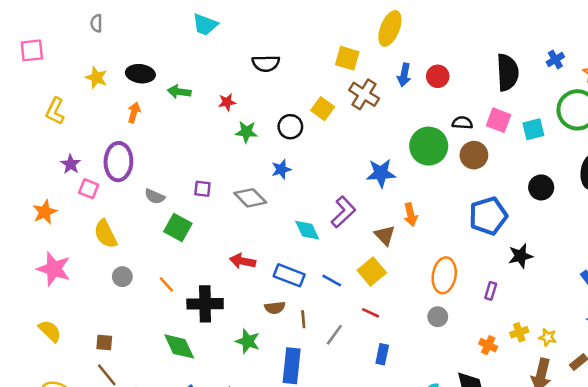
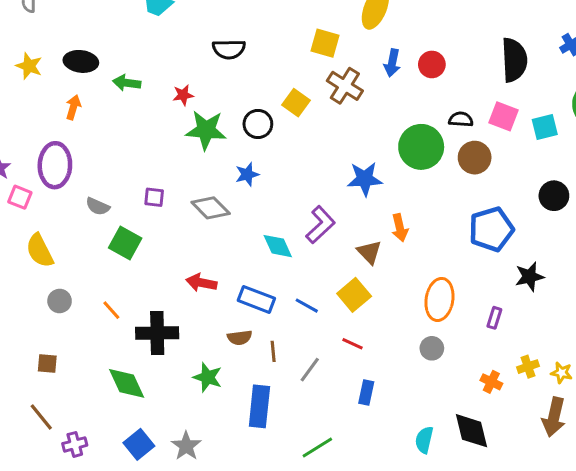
green star: (246, 132) -> (206, 130), size x1.5
brown square: (104, 343) -> (47, 364), moved

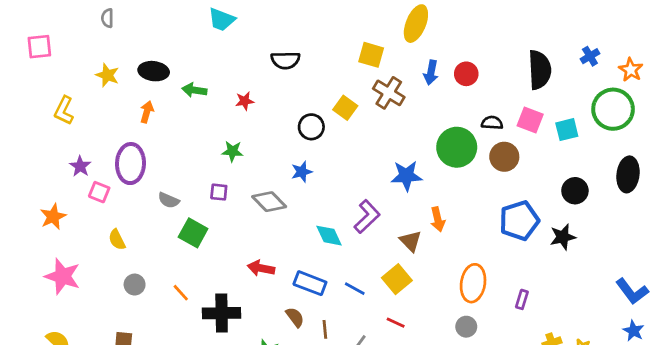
green star: (206, 130) -> (232, 151), moved, size x0.6
yellow semicircle: (40, 251) -> (117, 240), size x0.7
black star: (530, 277) -> (563, 237), moved
brown semicircle: (240, 338) -> (295, 317), turned -120

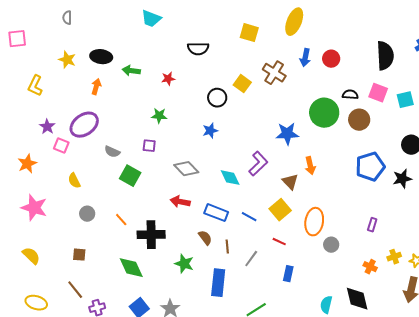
yellow square: (371, 55) -> (249, 33), moved
purple ellipse: (130, 164) -> (84, 125), turned 52
gray diamond: (269, 202) -> (186, 169), moved
orange ellipse: (473, 283) -> (314, 222), moved

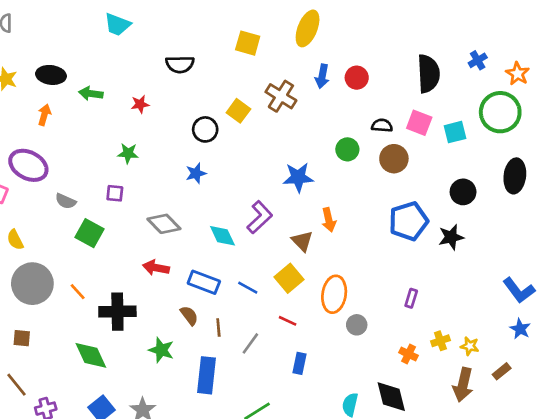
green circle: (324, 113) -> (347, 149), size x0.6
purple ellipse: (84, 125) -> (28, 165), turned 64
gray circle: (87, 214) -> (32, 284), size x2.0

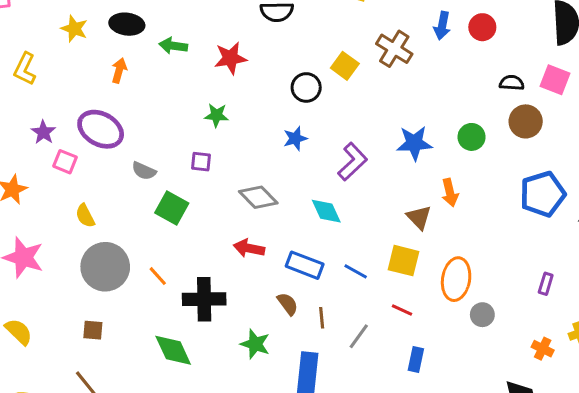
red star: (140, 104) -> (230, 58), size x1.5
green circle: (347, 149) -> (472, 137), moved
purple L-shape: (260, 217) -> (353, 162), moved
yellow square: (289, 278) -> (404, 261), turned -36

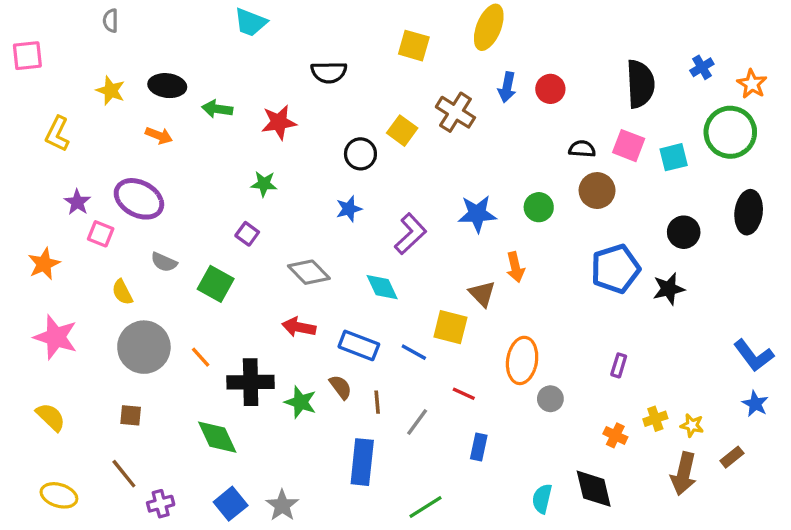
orange arrow: (119, 70) -> (159, 136), turned 95
purple square: (201, 162) -> (247, 234), turned 30
gray semicircle: (144, 171) -> (164, 262), moved
yellow square: (404, 261) -> (450, 327), moved
green star: (255, 344) -> (301, 402), moved

